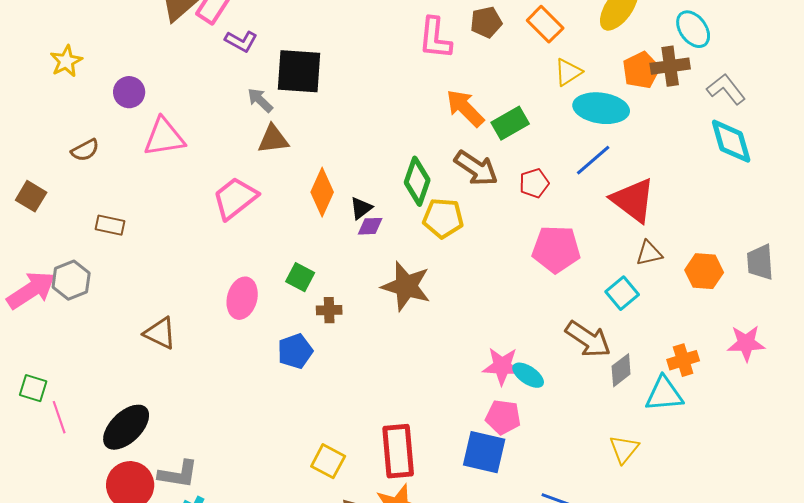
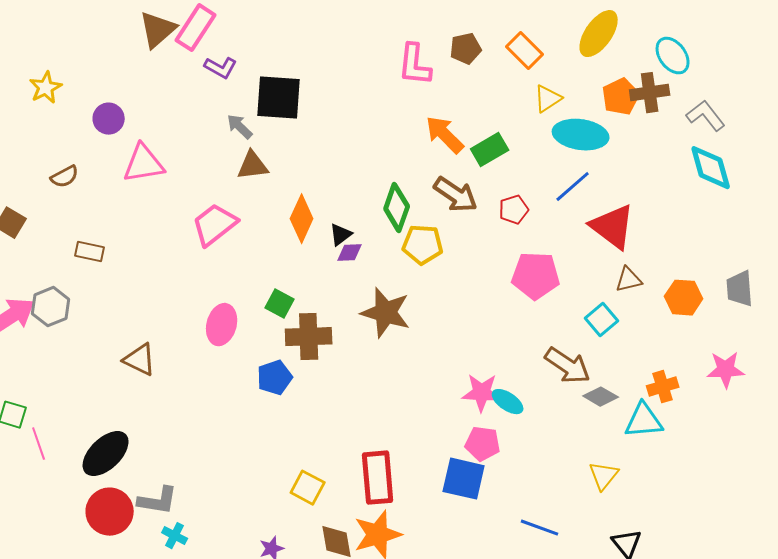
brown cross: (329, 310) -> (309, 337), size x1.8
gray diamond: (621, 370) -> (601, 397), turned 68

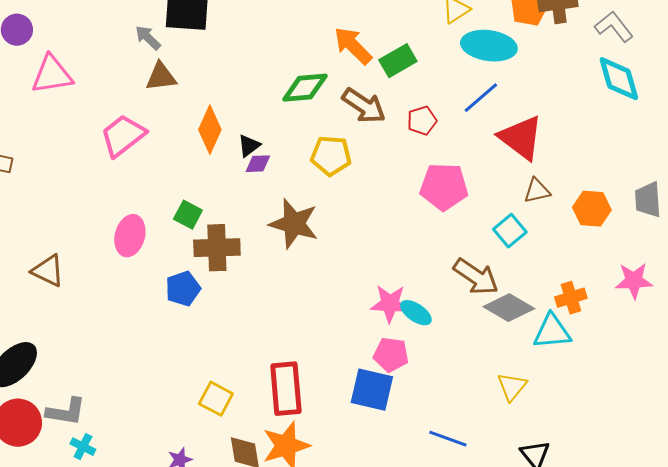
green diamond: (397, 208) -> (305, 88), moved, turned 66
gray diamond: (601, 397) -> (509, 308), size x1.4

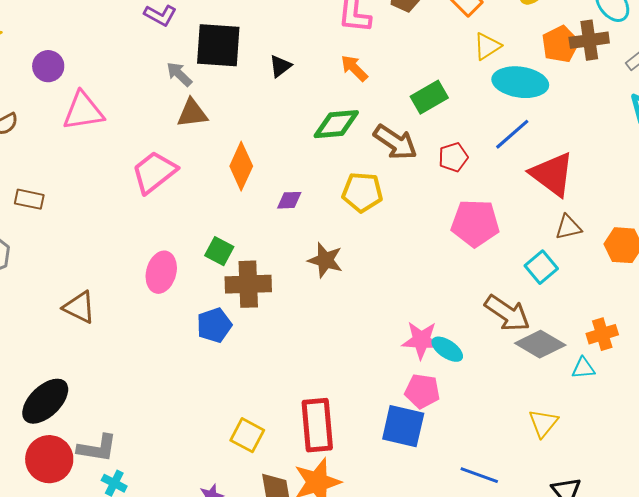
orange arrow: (353, 46) -> (354, 68), moved, size x0.7
black triangle: (249, 146) -> (280, 66), moved
brown star: (294, 224) -> (325, 260), size x0.7
cyan triangle: (552, 332) -> (583, 368), size x0.6

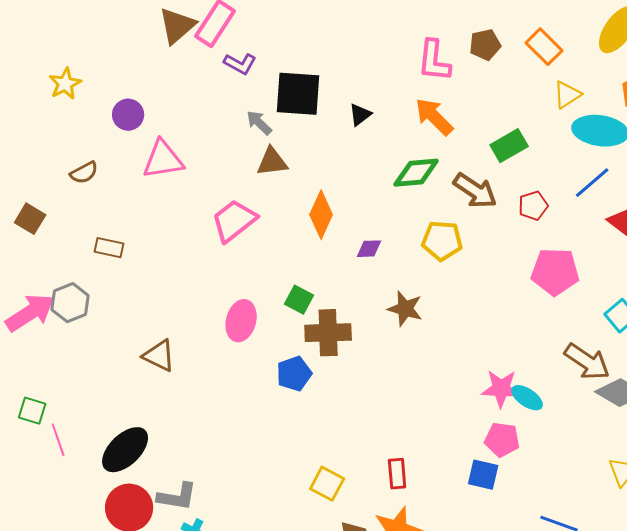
orange arrow: (354, 68) -> (434, 117), size x1.4
red rectangle: (317, 425) -> (397, 474), size x0.6
blue square: (403, 426) -> (483, 475), size x0.7

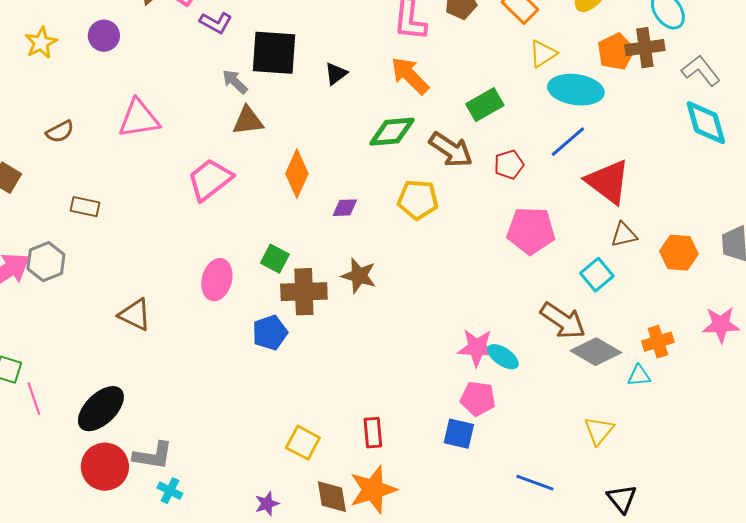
purple circle: (128, 115) -> (104, 36), moved
brown star: (405, 309) -> (359, 276), moved

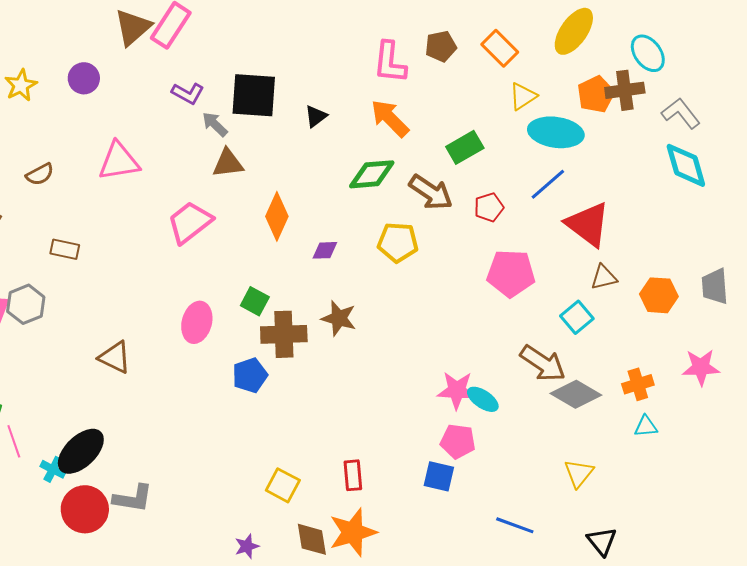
purple L-shape: (216, 23) -> (188, 93), moved
cyan triangle: (639, 376) -> (646, 426), moved
cyan cross: (170, 491) -> (53, 469), moved

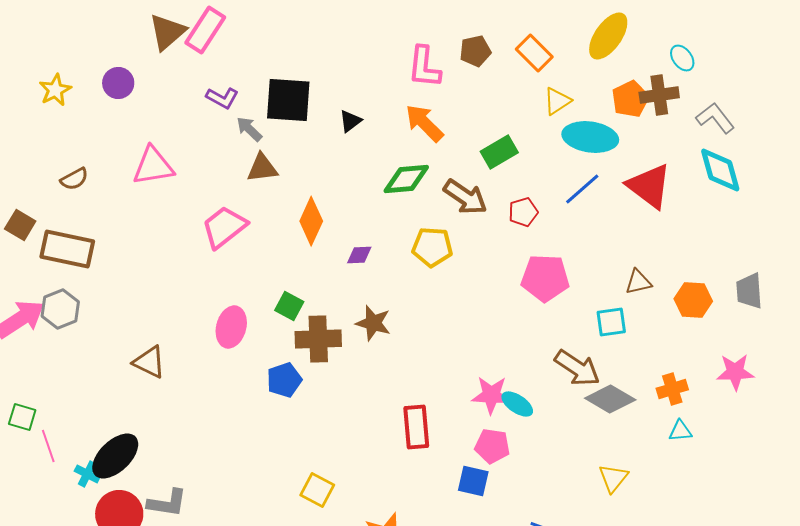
cyan ellipse: (648, 53) -> (682, 58), size x0.7
red triangle: (588, 224) -> (649, 186), moved
brown rectangle: (65, 249) -> (67, 249), moved, size x1.8
cyan square: (577, 317) -> (611, 322), turned 32
red rectangle: (353, 475) -> (416, 427), moved, size x1.4

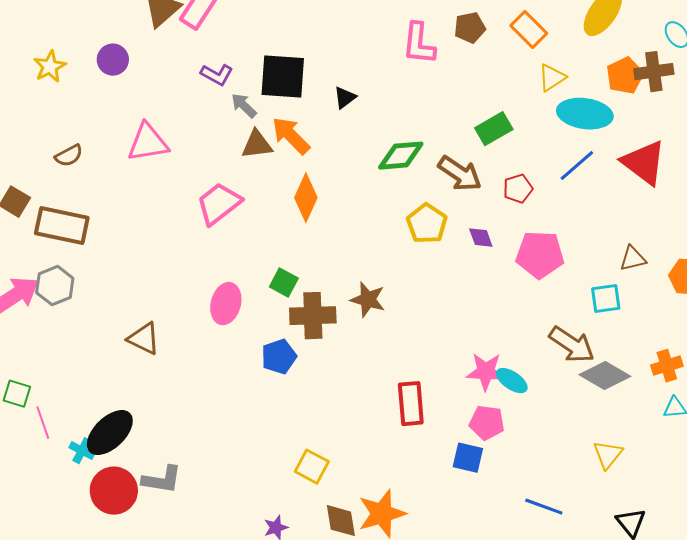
orange arrow: (424, 123) -> (291, 136), moved
yellow pentagon: (432, 247) -> (427, 224), turned 30
purple diamond: (359, 255) -> (481, 238), moved, turned 72

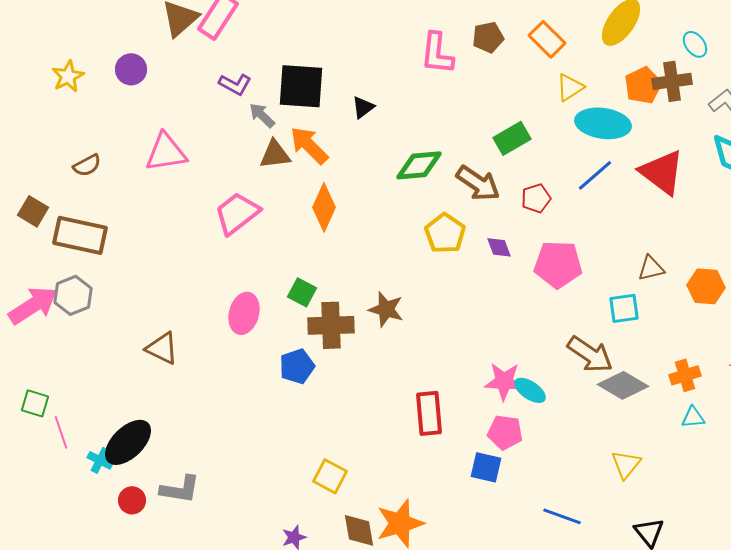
red circle: (114, 491) -> (132, 500), size x0.6

